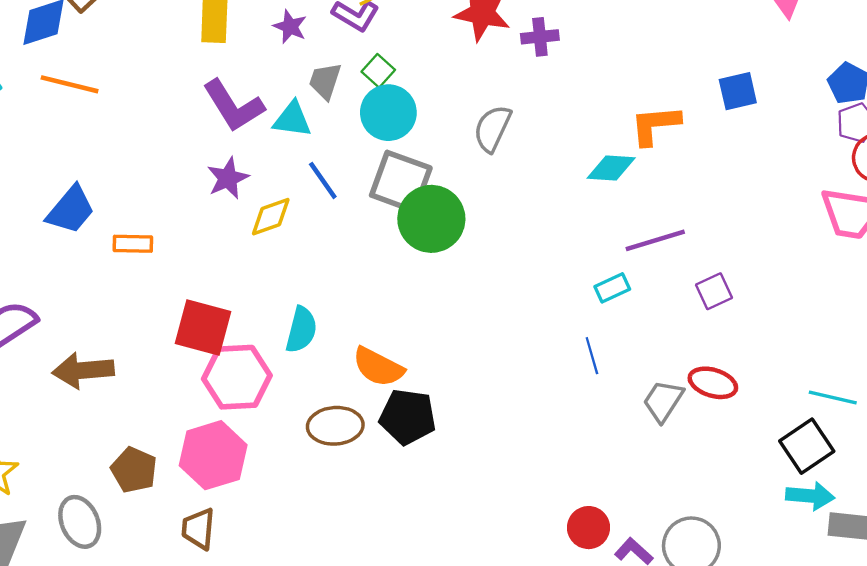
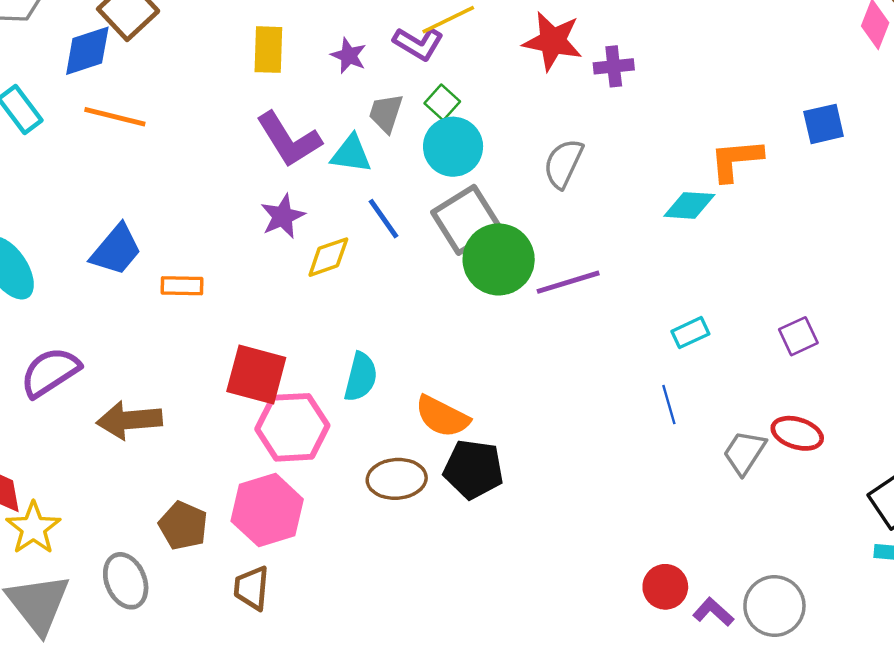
gray square: (401, 182) -> (466, 220), turned 38
purple line: (655, 240) -> (568, 282), moved

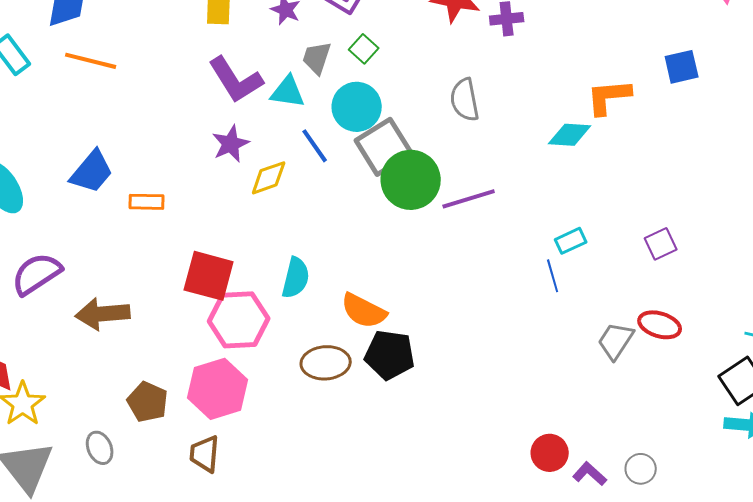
cyan circle: (453, 147) -> (357, 107), moved
gray semicircle: (563, 163) -> (465, 100), turned -36
blue line: (669, 405) -> (553, 276), moved
gray ellipse: (126, 581) -> (100, 448), size x0.7
gray circle: (774, 606) -> (641, 469), size x0.6

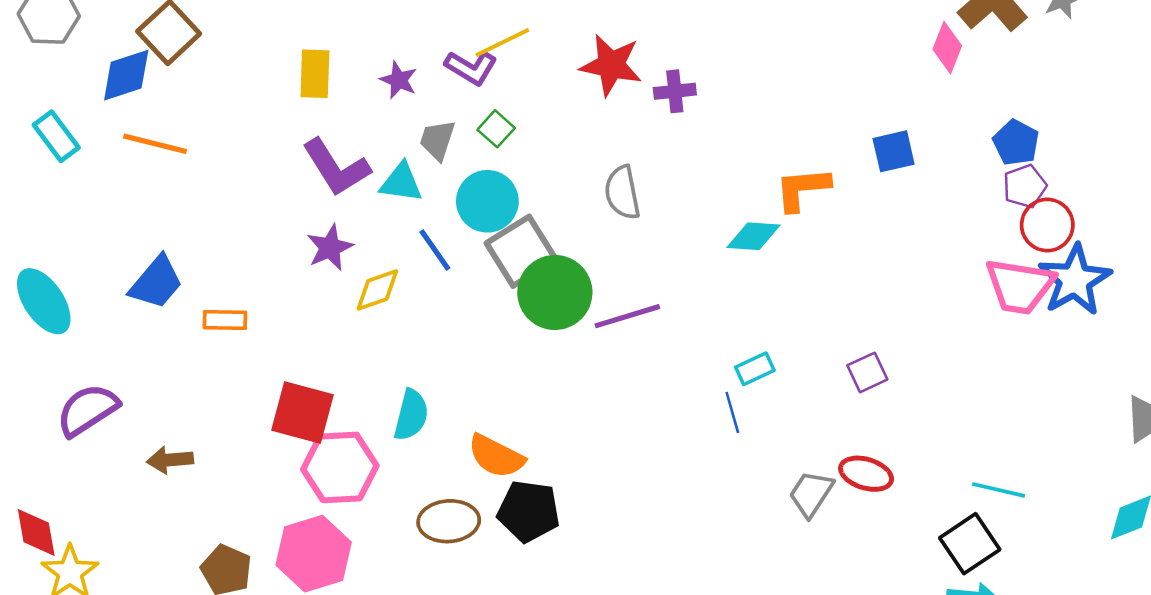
brown arrow: (103, 314) -> (170, 460), size x0.7

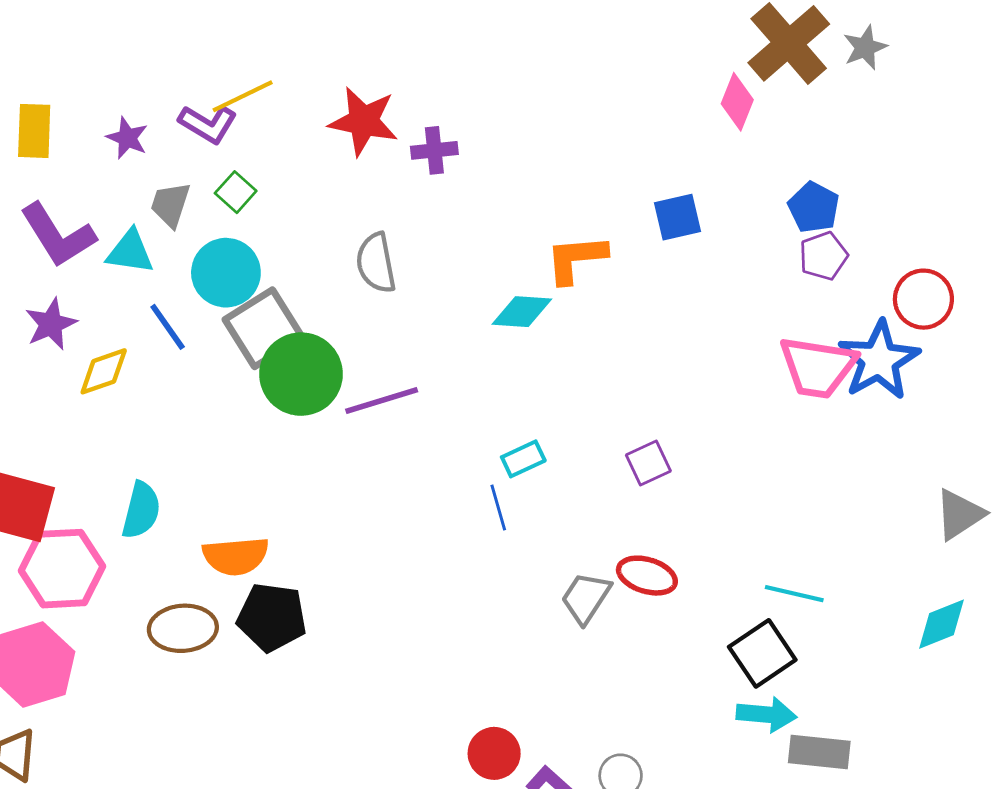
red circle: (1047, 225) -> (923, 299), moved
orange semicircle: (496, 456) -> (236, 556), turned -32

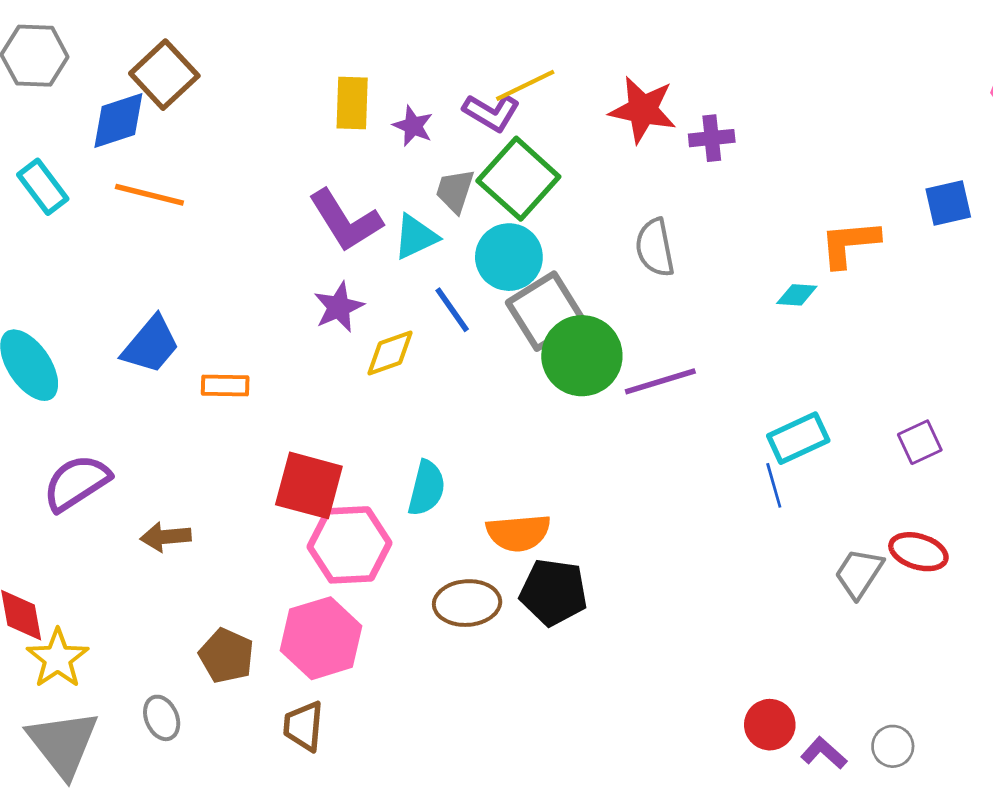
yellow rectangle: (34, 131) -> (352, 103), moved
green square: (236, 192) -> (518, 179), size x2.0
cyan triangle: (130, 252) -> (416, 237), turned -33
cyan diamond: (522, 312) -> (797, 295), size x0.7
cyan rectangle: (523, 459) -> (798, 438), size x1.4

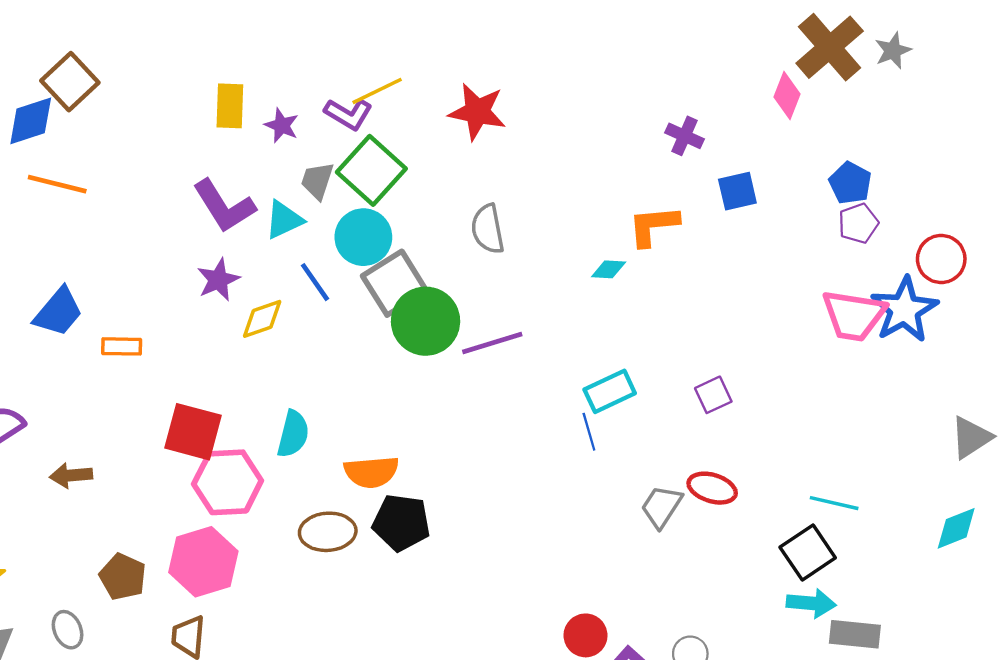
purple cross: (712, 138) -> (685, 136), moved, turned 30

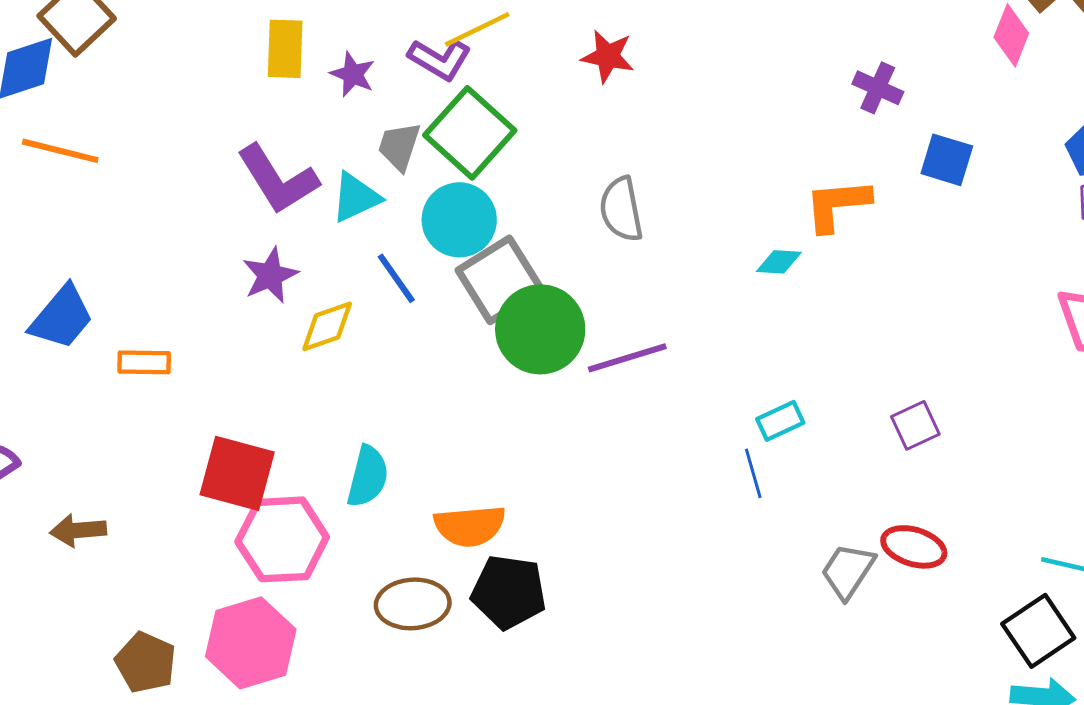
red star: (477, 112) -> (608, 56), size x0.7
blue square: (737, 191) -> (947, 160), turned 30
cyan rectangle: (610, 391) -> (780, 421), size x0.7

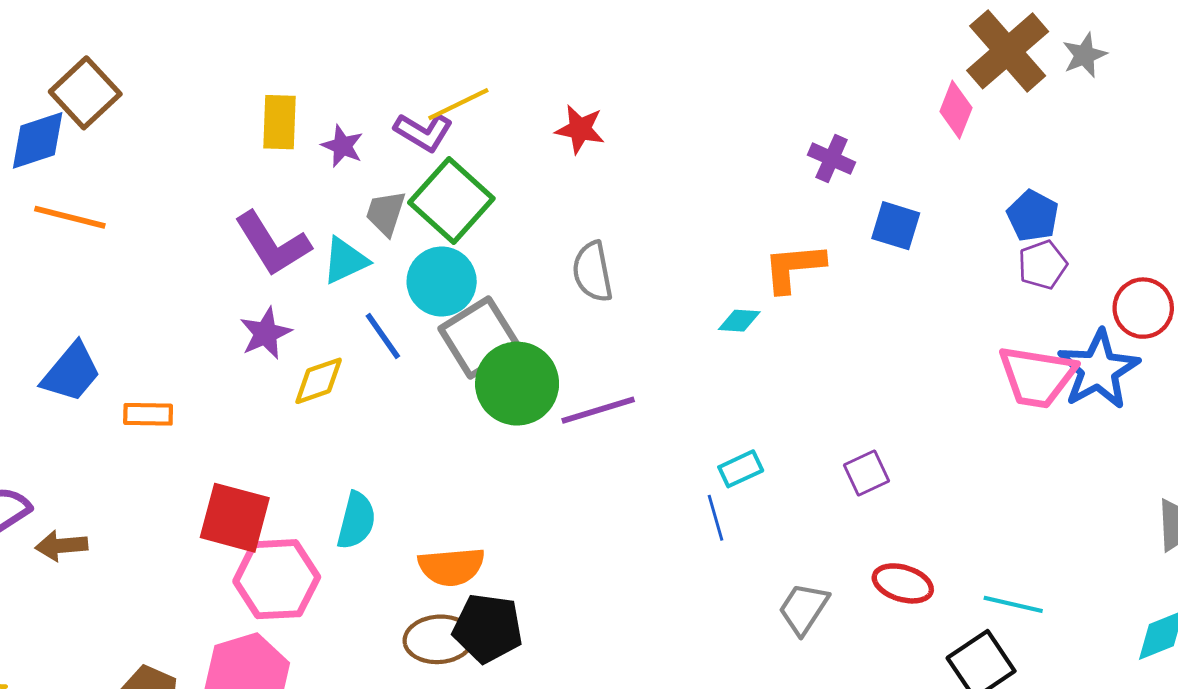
brown arrow: (78, 530) -> (61, 546), moved
red ellipse: (914, 547) -> (903, 583), moved
brown ellipse: (413, 604) -> (439, 639), moved

